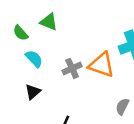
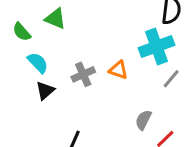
orange triangle: (101, 65) -> (118, 70), size x0.6
black triangle: (33, 92) -> (45, 91), moved

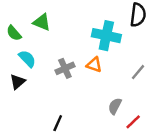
cyan cross: (157, 47) -> (106, 36), moved, turned 32
black triangle: (45, 91) -> (18, 82), moved

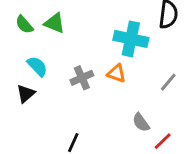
green semicircle: (14, 33) -> (24, 25), moved
gray semicircle: (115, 106) -> (141, 122), turned -63

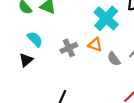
cyan cross: (131, 39) -> (106, 18), turned 30
gray semicircle: (141, 122) -> (114, 59), moved

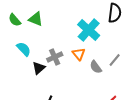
orange triangle: (95, 45) -> (79, 54), turned 32
black triangle: (26, 60) -> (39, 68), moved

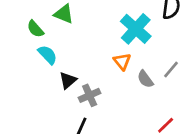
green semicircle: (15, 20) -> (35, 29), moved
gray cross: (55, 57) -> (90, 95), moved

